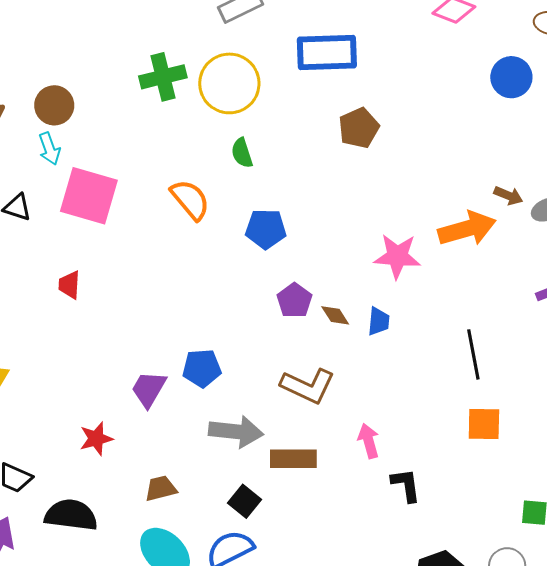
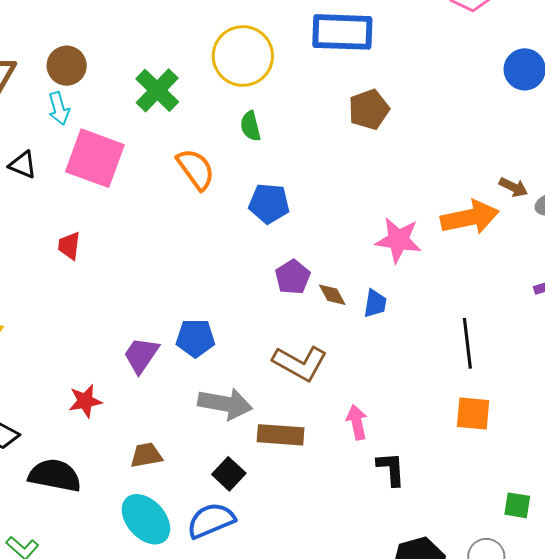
green cross: (163, 77) -> (157, 90), moved, turned -36

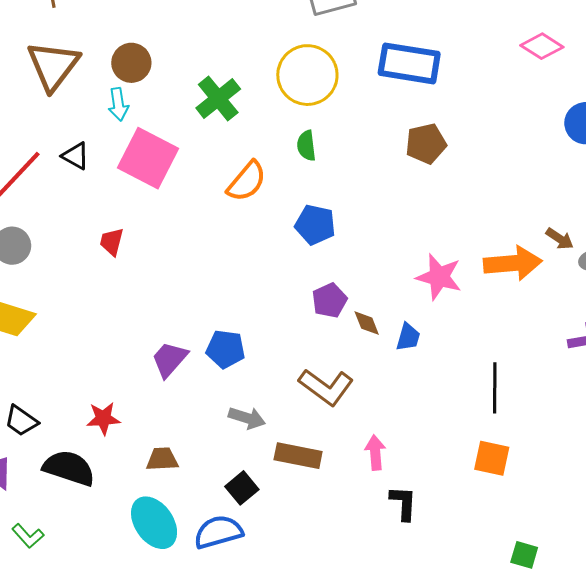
orange semicircle: (196, 169) -> (247, 181), turned 69
red star: (85, 401) -> (103, 418), moved
gray arrow: (225, 404) -> (247, 418), size x0.7

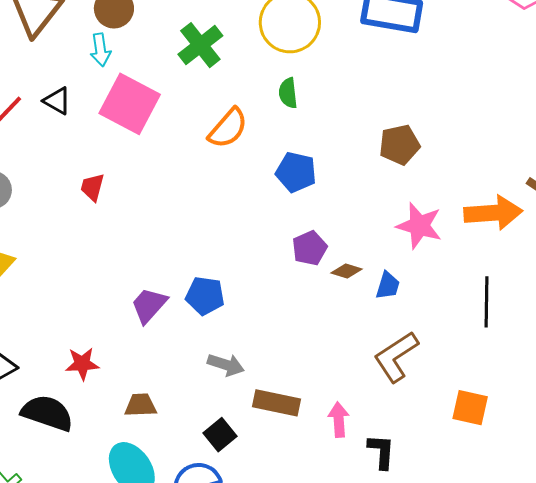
brown pentagon: (426, 144) -> (399, 145), moved
brown diamond: (367, 323) -> (347, 271), turned -52
brown L-shape: (326, 387) -> (396, 357), moved, turned 110
black line: (495, 388) -> (486, 302), moved
pink arrow: (375, 453) -> (339, 420), moved

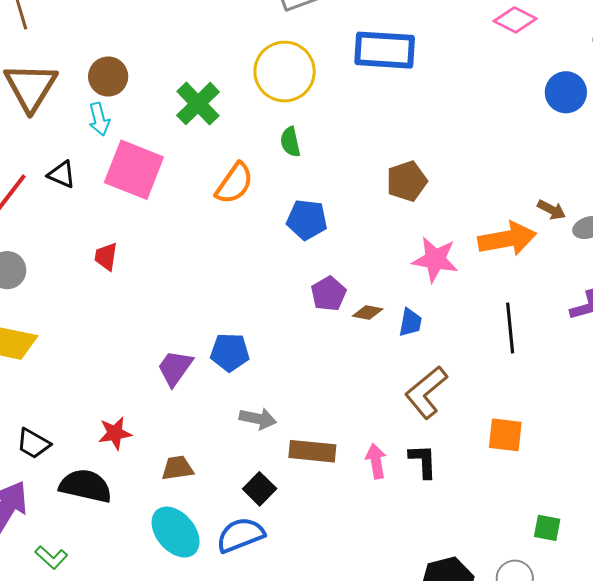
black L-shape: (381, 451) -> (423, 461), moved

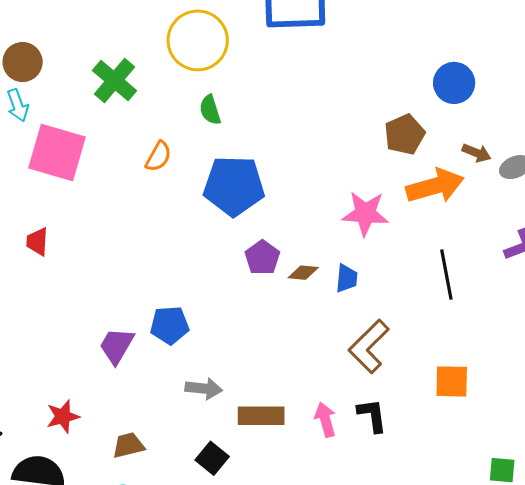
blue circle: (566, 92) -> (454, 83), moved
brown pentagon: (407, 181) -> (405, 134), moved
orange semicircle: (234, 183) -> (158, 156), size x0.7
blue pentagon: (307, 220) -> (234, 186), size x1.5

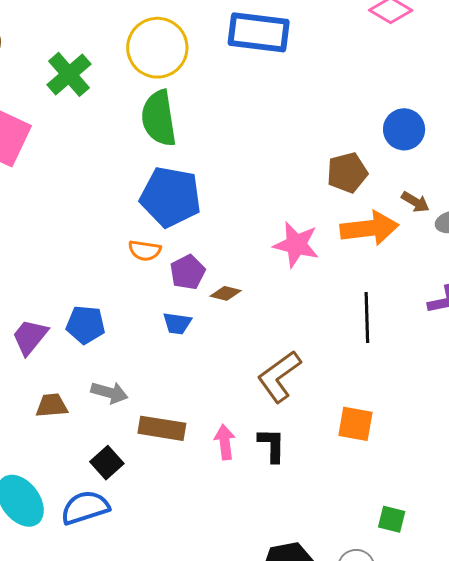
green semicircle: (210, 110) -> (159, 118), size x1.8
orange semicircle: (158, 156) -> (145, 250), moved, turned 60
blue trapezoid: (347, 278) -> (177, 323), moved, turned 84
brown trapezoid: (128, 445) -> (52, 405), moved

